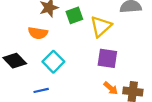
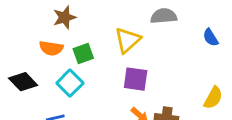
green square: (74, 15) -> (83, 54), moved

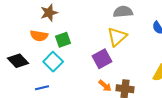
yellow triangle: (128, 40) -> (117, 37), moved
purple square: (136, 79) -> (102, 59), turned -36

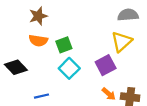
brown star: (49, 13) -> (38, 16), moved
cyan square: (53, 62) -> (69, 68), moved

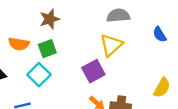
brown star: (38, 16) -> (50, 19), moved
cyan square: (69, 68) -> (39, 75), moved

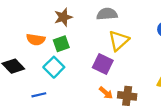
gray semicircle: (118, 16) -> (107, 14), moved
purple square: (93, 71) -> (103, 64), turned -36

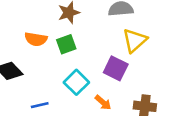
cyan square: (54, 67) -> (76, 82), moved
orange arrow: (106, 93) -> (103, 103), moved

